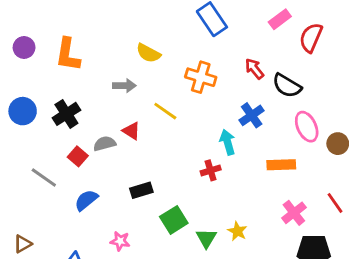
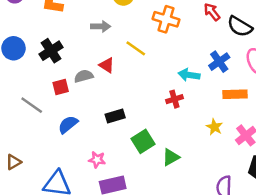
blue cross: (252, 115) -> (219, 62), moved
cyan arrow: (228, 142) -> (189, 75), turned -65
red square: (78, 156) -> (61, 87), turned 35
yellow star: (237, 231) -> (214, 127), moved
green triangle: (206, 238) -> (171, 157), turned 30

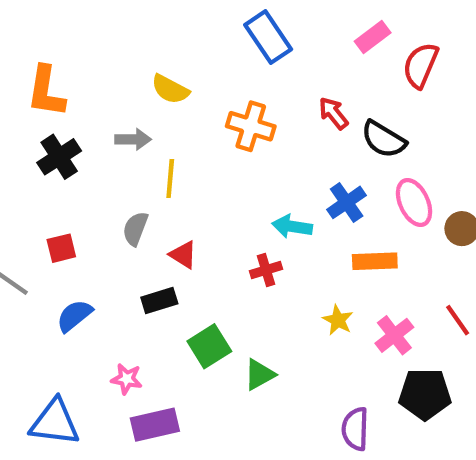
yellow line: (136, 48) -> (170, 179), moved, turned 60
black cross: (51, 51) -> (59, 157), moved
red triangle: (107, 65) -> (183, 255), moved
gray semicircle: (84, 76) -> (135, 229), moved, turned -54

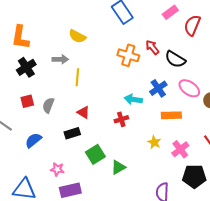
orange cross: (251, 126) -> (128, 55), moved
pink ellipse: (414, 202) -> (189, 88), turned -30
gray semicircle: (135, 229) -> (48, 105), moved
red square: (61, 248) -> (27, 101), moved

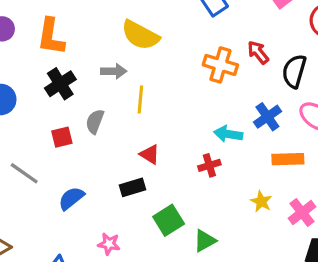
yellow semicircle: (77, 36) -> (140, 35), size x1.4
black semicircle: (175, 59) -> (294, 71), turned 75
gray semicircle: (48, 105) -> (95, 121), moved

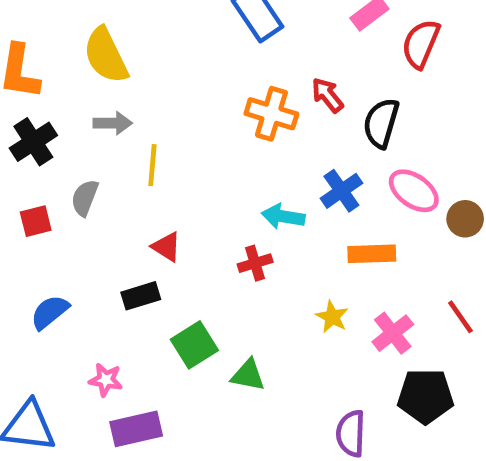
yellow semicircle: (140, 35) -> (106, 55), moved, turned 36
green triangle: (205, 241) -> (248, 375), turned 40

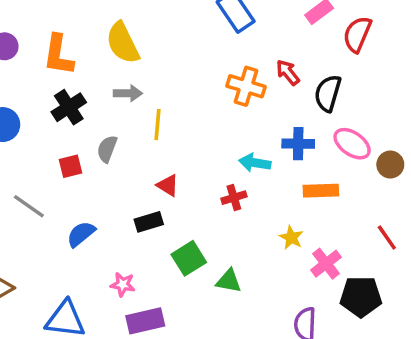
blue cross: (341, 191) -> (298, 144), turned 36
pink cross: (393, 333) -> (326, 264), moved

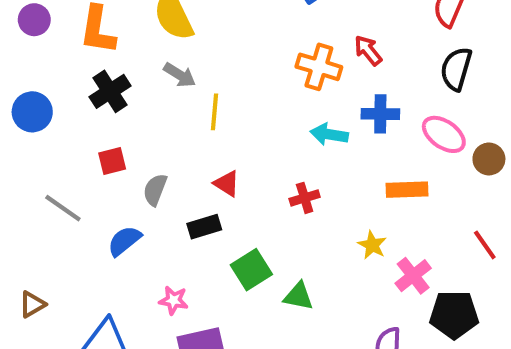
gray arrow: (128, 93) -> (180, 75), turned 32
black semicircle: (328, 93) -> (456, 69), moved
blue cross: (298, 144) -> (380, 114), moved
gray semicircle: (107, 149) -> (155, 190), moved
cyan arrow: (255, 163) -> (329, 134), moved

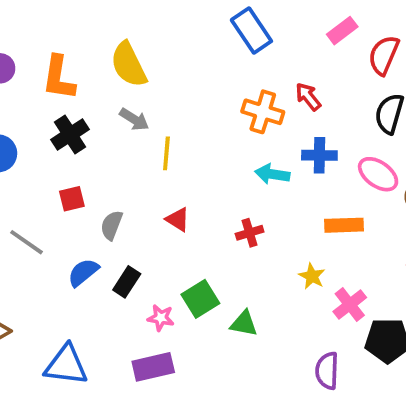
black rectangle: (204, 227) -> (127, 282), moved, turned -40
pink star: (174, 300) -> (161, 318), moved

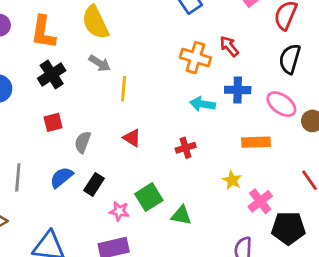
gray line: (27, 242) -> (18, 177), moved, turned 60

